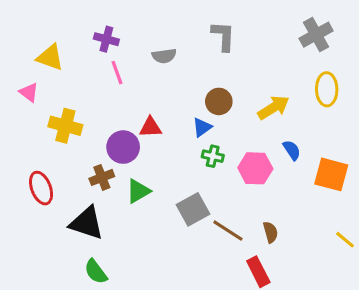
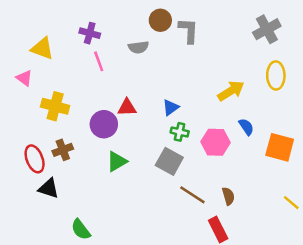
brown circle: (219, 101) -> (160, 20), moved
brown cross: (102, 177) -> (63, 150), moved
gray square: (193, 209) -> (169, 161), moved, turned -32
black triangle: (87, 223) -> (49, 188), moved, size x0.7

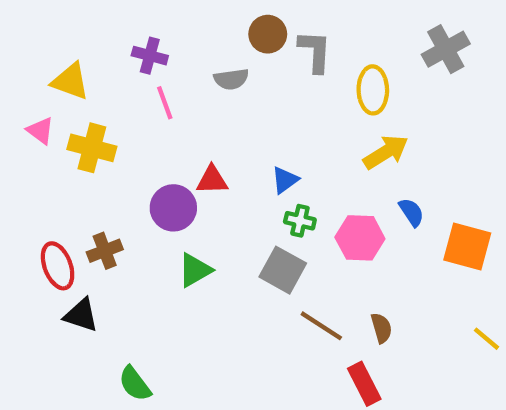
yellow ellipse: (276, 75) -> (373, 90), moved
yellow cross: (55, 106) -> (92, 148), moved

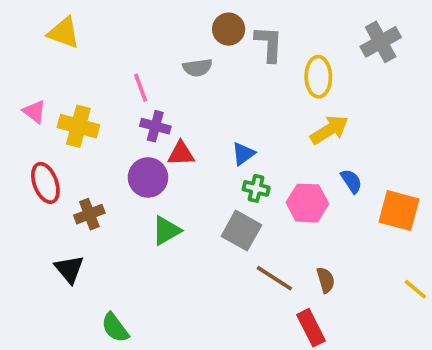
purple cross: (150, 56) -> (155, 126), moved
yellow triangle: (70, 81) -> (64, 33), moved
red ellipse: (58, 266) -> (45, 183), moved
black triangle: (81, 315) -> (69, 269), turned 32

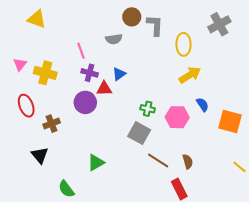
pink triangle: (34, 112) -> (20, 64), turned 32
blue triangle: (243, 154) -> (119, 74), moved
green triangle: (166, 231) -> (96, 163), moved

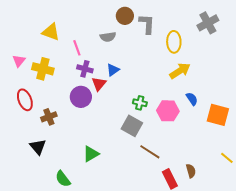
yellow triangle: (37, 19) -> (51, 32), moved
red triangle: (104, 89) -> (99, 84), turned -49
brown semicircle: (188, 162) -> (191, 171), moved

